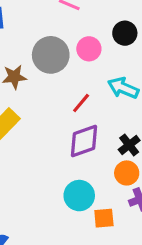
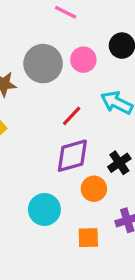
orange circle: (127, 173) -> (94, 189), moved
cyan circle: (79, 196) -> (44, 209), moved

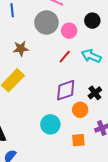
gray circle: (43, 64) -> (46, 22), moved
red line: (72, 116) -> (65, 57), moved

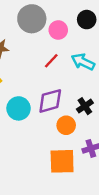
cyan circle: (50, 124) -> (19, 108), moved
orange square: (78, 140) -> (62, 161), size x1.6

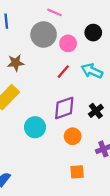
cyan circle: (19, 108) -> (35, 127), moved
orange circle: (66, 125) -> (73, 136), moved
orange square: (62, 161) -> (77, 172), moved, size x0.6

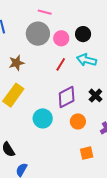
black circle: (93, 33) -> (83, 34), moved

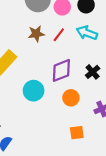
brown star: (17, 63) -> (36, 34), moved

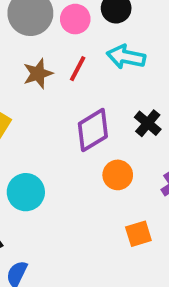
cyan circle: (34, 91) -> (26, 192), moved

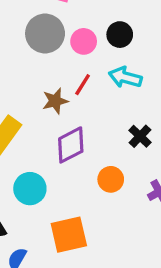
brown star: (38, 74) -> (55, 101), moved
purple diamond: (93, 130) -> (71, 145), moved
orange square: (138, 234) -> (69, 235), moved, size x1.6

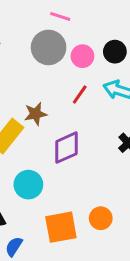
brown star: (55, 101) -> (36, 114), moved
orange circle: (111, 179) -> (101, 218), moved

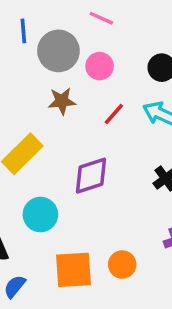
gray circle: (49, 47) -> (58, 51), moved
pink circle: (82, 56) -> (100, 66), moved
brown star: (36, 114) -> (62, 101), moved

